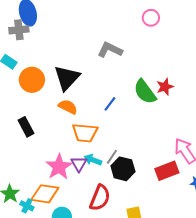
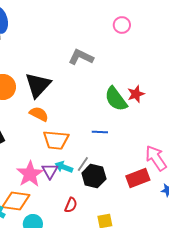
blue line: (110, 104) -> (100, 132), moved, turned 56
red semicircle: (100, 198) -> (71, 205), size x0.6

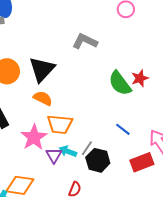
blue line: (100, 132) -> (123, 129), moved, turned 35
pink star: (30, 174) -> (34, 137), moved

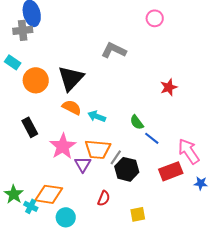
green semicircle: (120, 83) -> (137, 122), moved, size x0.6
orange trapezoid: (60, 124) -> (98, 149), moved
cyan arrow: (68, 151) -> (97, 116), moved

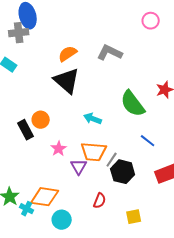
black triangle: (71, 78) -> (67, 81), turned -32
orange circle: (36, 80) -> (41, 120), moved, size x0.7
orange semicircle: (72, 107) -> (68, 54), moved, turned -60
green semicircle: (137, 122) -> (133, 104), moved, size x1.8
pink star: (63, 146) -> (59, 149), size x0.6

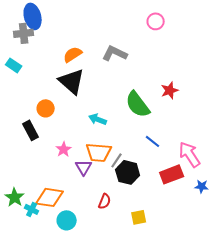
orange circle: (41, 120) -> (46, 108), moved

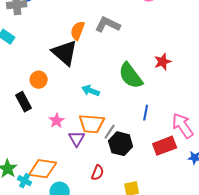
orange semicircle: (73, 54) -> (78, 31), moved, turned -36
blue line: (153, 141) -> (146, 113), turned 63

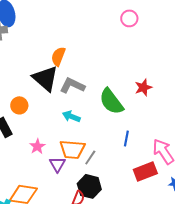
gray L-shape: (108, 25) -> (72, 85), moved
black hexagon: (121, 144) -> (89, 186), moved

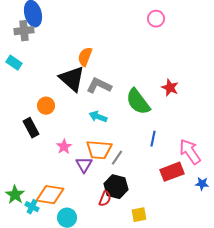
red star: (143, 87) -> (170, 88), turned -30

